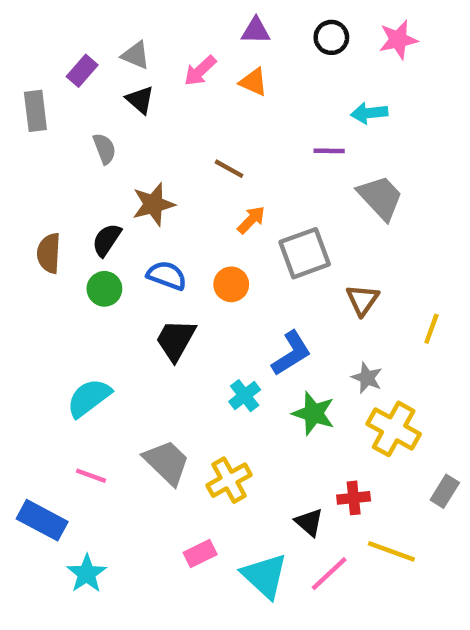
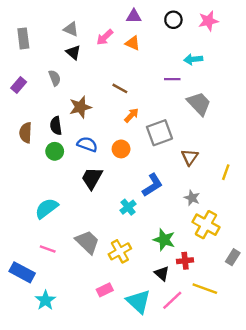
purple rectangle: (82, 71) -> (19, 85), moved
gray rectangle: (35, 111) -> (23, 38), moved
black semicircle: (107, 240) -> (56, 126), turned -42
green star: (314, 413) -> (164, 240), moved

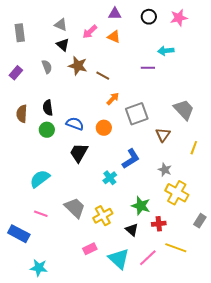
gray trapezoid: (199, 104) -> (184, 110), moved
brown star: (80, 107) -> (78, 66), moved, turned 30
black triangle: (162, 273) -> (132, 230), moved
cyan star: (45, 300) -> (39, 268), moved, turned -30

